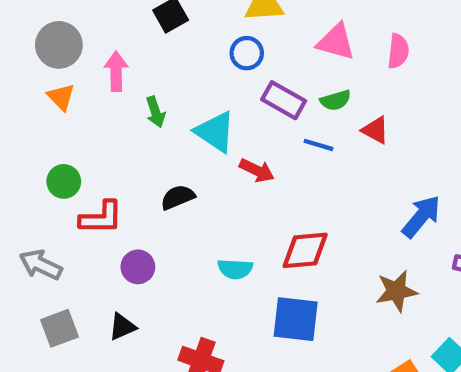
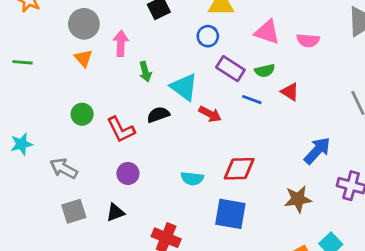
pink semicircle: (398, 51) -> (308, 40), turned 85
black semicircle: (178, 197) -> (158, 115), moved
red L-shape: (101, 218) -> (121, 130), moved, turned 60

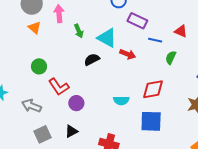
green semicircle: (265, 71) -> (171, 58), moved, turned 136
red L-shape: (121, 130) -> (59, 87), moved

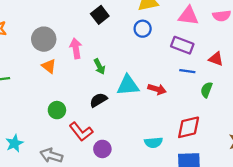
purple rectangle: (137, 21) -> (182, 45), moved
cyan triangle: (107, 38) -> (128, 85), moved, turned -30
black semicircle: (92, 59) -> (98, 100), moved

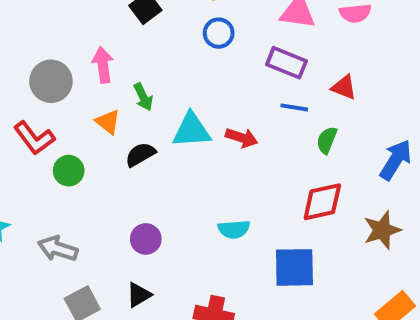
gray circle: (44, 39) -> (51, 81), moved
orange triangle: (49, 66) -> (108, 122), moved
red diamond: (189, 127) -> (322, 202), moved
red L-shape: (81, 132) -> (34, 138), moved

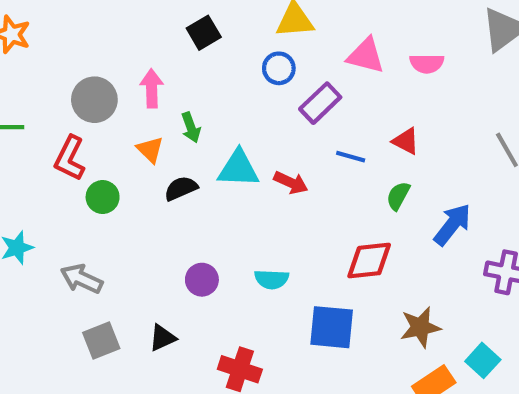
purple rectangle: (286, 63) -> (320, 103), moved, turned -72
red L-shape: (34, 138) -> (70, 158), turned 57
green semicircle: (327, 140) -> (398, 196), moved
brown star: (382, 230) -> (420, 327), moved
purple circle: (146, 239) -> (202, 280), moved

